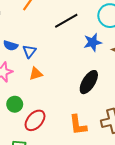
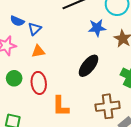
red ellipse: (35, 120) -> (39, 83), moved, turned -55
orange L-shape: (78, 125) -> (61, 106), moved

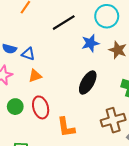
blue triangle: (35, 29) -> (28, 54), turned -48

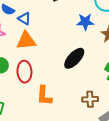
orange triangle: (35, 76) -> (26, 41), size x1.5
brown cross: (113, 120) -> (90, 99), size x0.7

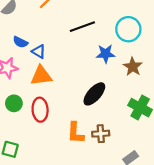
orange L-shape: (44, 96) -> (76, 133), moved
brown cross: (90, 99) -> (101, 134), moved

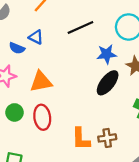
blue triangle: (39, 51) -> (36, 37), moved
black ellipse: (94, 94) -> (108, 83), moved

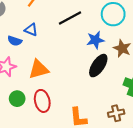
brown cross: (107, 138) -> (116, 113), moved

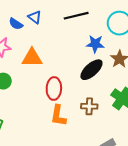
red ellipse: (42, 101) -> (54, 88), moved
brown cross: (116, 113) -> (89, 106), moved

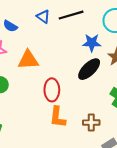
blue triangle: (35, 17) -> (43, 17), moved
brown cross: (89, 106) -> (91, 123), moved

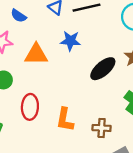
blue star: (92, 43) -> (70, 41), moved
red ellipse: (52, 90) -> (30, 107), moved

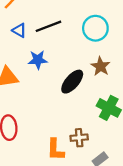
orange L-shape: (65, 120) -> (55, 150), moved

